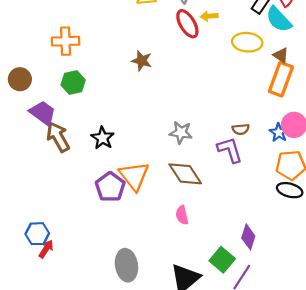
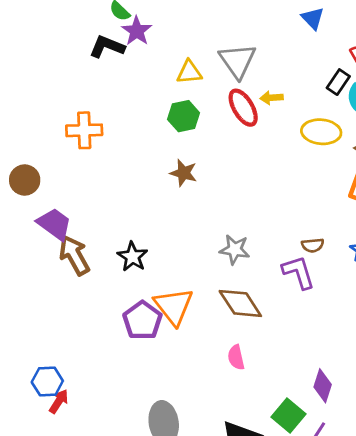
brown star: (142, 61) -> (184, 173), moved
green hexagon: (73, 82) -> (184, 116), moved

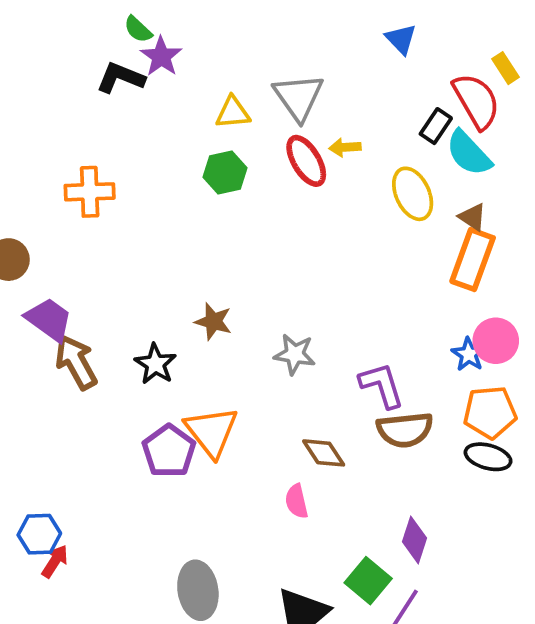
yellow ellipse: (321, 132) -> (413, 194), turned 60
brown star: (184, 173) -> (213, 321), moved
brown semicircle: (313, 245) -> (405, 430), moved, size x1.8
brown diamond: (240, 303) -> (324, 453), moved, size x0.7

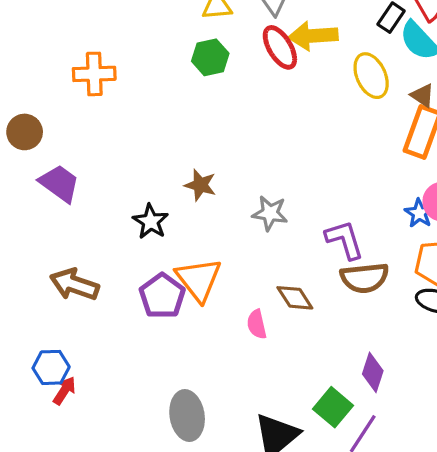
yellow arrow: (345, 147) -> (313, 36), size x1.8
brown arrow: (76, 362) -> (74, 285), moved, turned -42
pink semicircle: (297, 501) -> (257, 324), moved

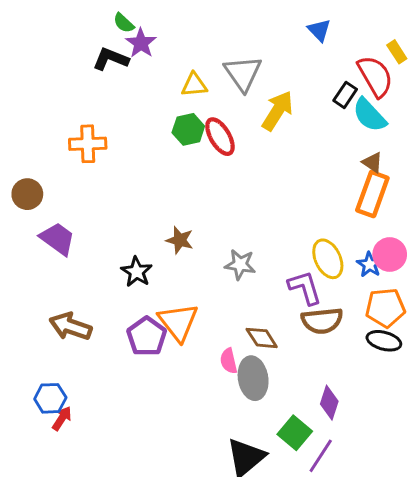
yellow arrow: (313, 36) -> (278, 111), turned 126
red ellipse: (280, 47) -> (220, 137), moved
yellow ellipse: (371, 76) -> (328, 259), moved
gray ellipse: (187, 416) -> (253, 378), moved

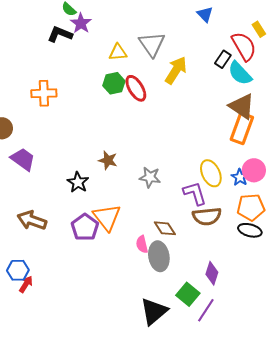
brown triangle: (372, 162) -> (242, 106), size x1.8

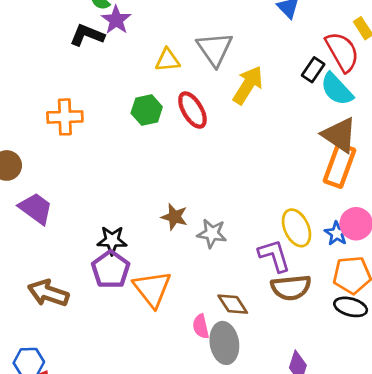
green hexagon: (114, 83) -> (147, 110), moved
brown star: (108, 160) -> (174, 217), moved
black star: (78, 182) -> (112, 240), turned -30
purple pentagon: (85, 227) -> (111, 269), moved

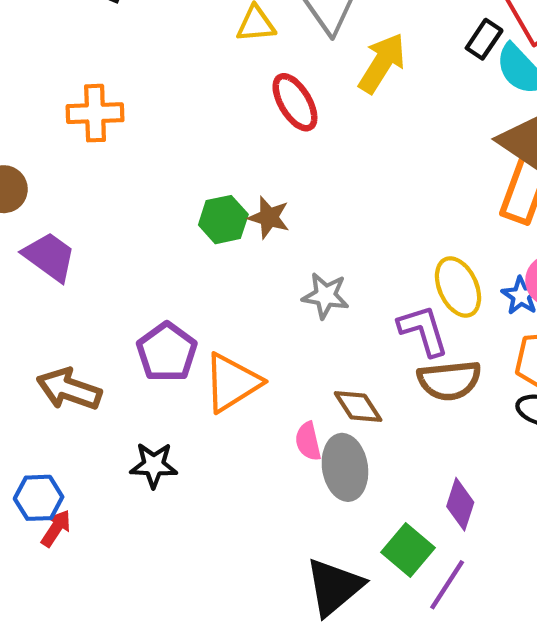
green hexagon: (147, 110) -> (223, 220), moved
brown star: (174, 217) -> (269, 217), moved
black star: (112, 240) -> (154, 465), moved
orange triangle: (152, 289) -> (232, 383), turned 36

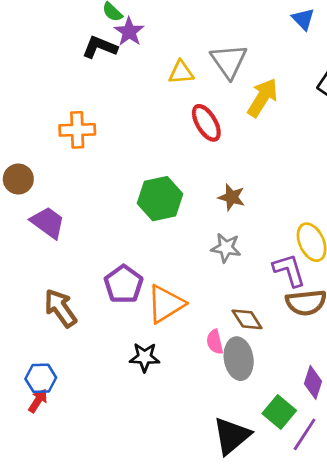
brown star: (269, 217) -> (232, 197), moved
green hexagon: (223, 220) -> (160, 199), size x1.4
brown arrow: (69, 389) -> (60, 308), turned 36
black star: (154, 465) -> (145, 357), moved
red arrow: (56, 528) -> (38, 401), moved

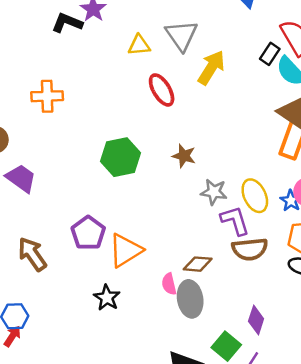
gray star: (226, 248) -> (214, 192), moved
brown diamond: (247, 319) -> (198, 264), turned -52
black star: (145, 357) -> (107, 298), turned 30

